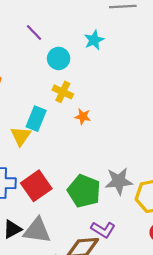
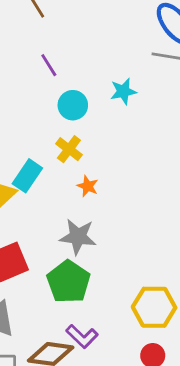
gray star: (119, 181) -> (78, 237), moved

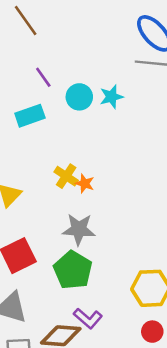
cyan circle: (73, 105) -> (79, 97), moved
yellow cross: (69, 149) -> (66, 176), moved
cyan rectangle: (27, 176) -> (30, 116), moved, turned 40

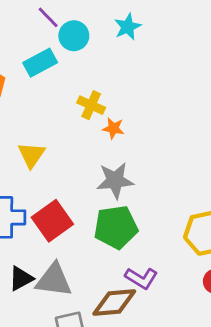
cyan circle: (79, 97) -> (74, 36), moved
yellow cross: (66, 176) -> (91, 105), moved
green pentagon: (73, 270) -> (116, 227), turned -30

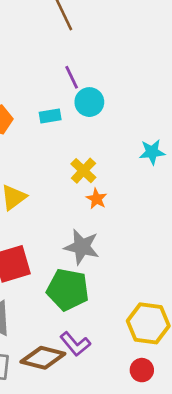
cyan star: (128, 27) -> (152, 152), moved
cyan rectangle: (40, 63) -> (50, 116), size x0.7

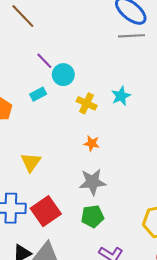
yellow cross: (83, 171) -> (87, 103), moved
green pentagon: (68, 290) -> (93, 216), size x0.7

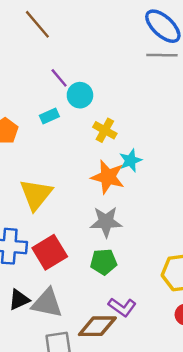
cyan star: (121, 96) -> (130, 160), moved
orange star: (92, 143) -> (108, 177), size x1.8
yellow triangle: (31, 162) -> (36, 194), size x1.4

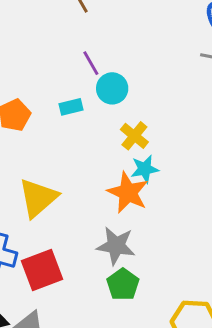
cyan star: (130, 160) -> (145, 169), moved
green pentagon: (104, 262) -> (123, 284), moved, turned 30

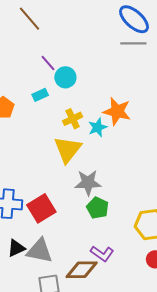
yellow cross: (134, 136) -> (73, 119), moved, turned 36
orange star: (128, 192) -> (117, 111), moved
yellow triangle: (38, 198) -> (68, 149), moved

